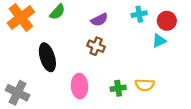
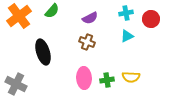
cyan triangle: (159, 41) -> (127, 36), moved
pink ellipse: (79, 86) -> (84, 78), moved

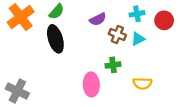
brown cross: (87, 42) -> (117, 34), moved
black ellipse: (43, 52) -> (55, 39), moved
green cross: (107, 80) -> (113, 65), moved

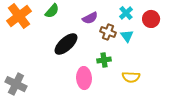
cyan cross: (137, 14) -> (126, 13), turned -32
black ellipse: (55, 39) -> (66, 44), moved, turned 65
cyan triangle: (138, 39) -> (127, 36), turned -40

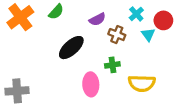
cyan triangle: (127, 36) -> (148, 35), moved
yellow semicircle: (131, 77) -> (142, 83), size x1.4
gray cross: (16, 84) -> (17, 91), turned -30

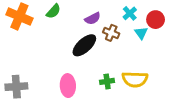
orange cross: (20, 17) -> (19, 16), turned -30
black ellipse: (71, 48) -> (84, 45), moved
green cross: (112, 65) -> (107, 81), moved
pink ellipse: (91, 84) -> (68, 86), moved

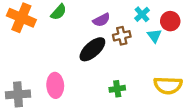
brown cross: (111, 33) -> (122, 36), turned -35
yellow semicircle: (135, 79) -> (168, 85), moved
pink ellipse: (68, 86) -> (55, 85), moved

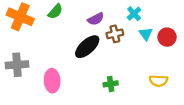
red circle: (170, 21) -> (167, 37), moved
yellow semicircle: (168, 85) -> (158, 81), size x0.7
gray cross: (18, 94) -> (17, 65), moved

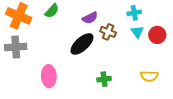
cyan cross: (134, 14) -> (134, 13), moved, turned 32
brown cross: (115, 34) -> (108, 32), turned 35
gray cross: (17, 65) -> (16, 47), moved

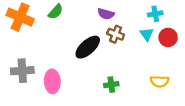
cyan cross: (134, 13) -> (155, 14), moved
purple semicircle: (90, 18) -> (106, 14), moved, turned 42
gray cross: (16, 47) -> (22, 71), moved

